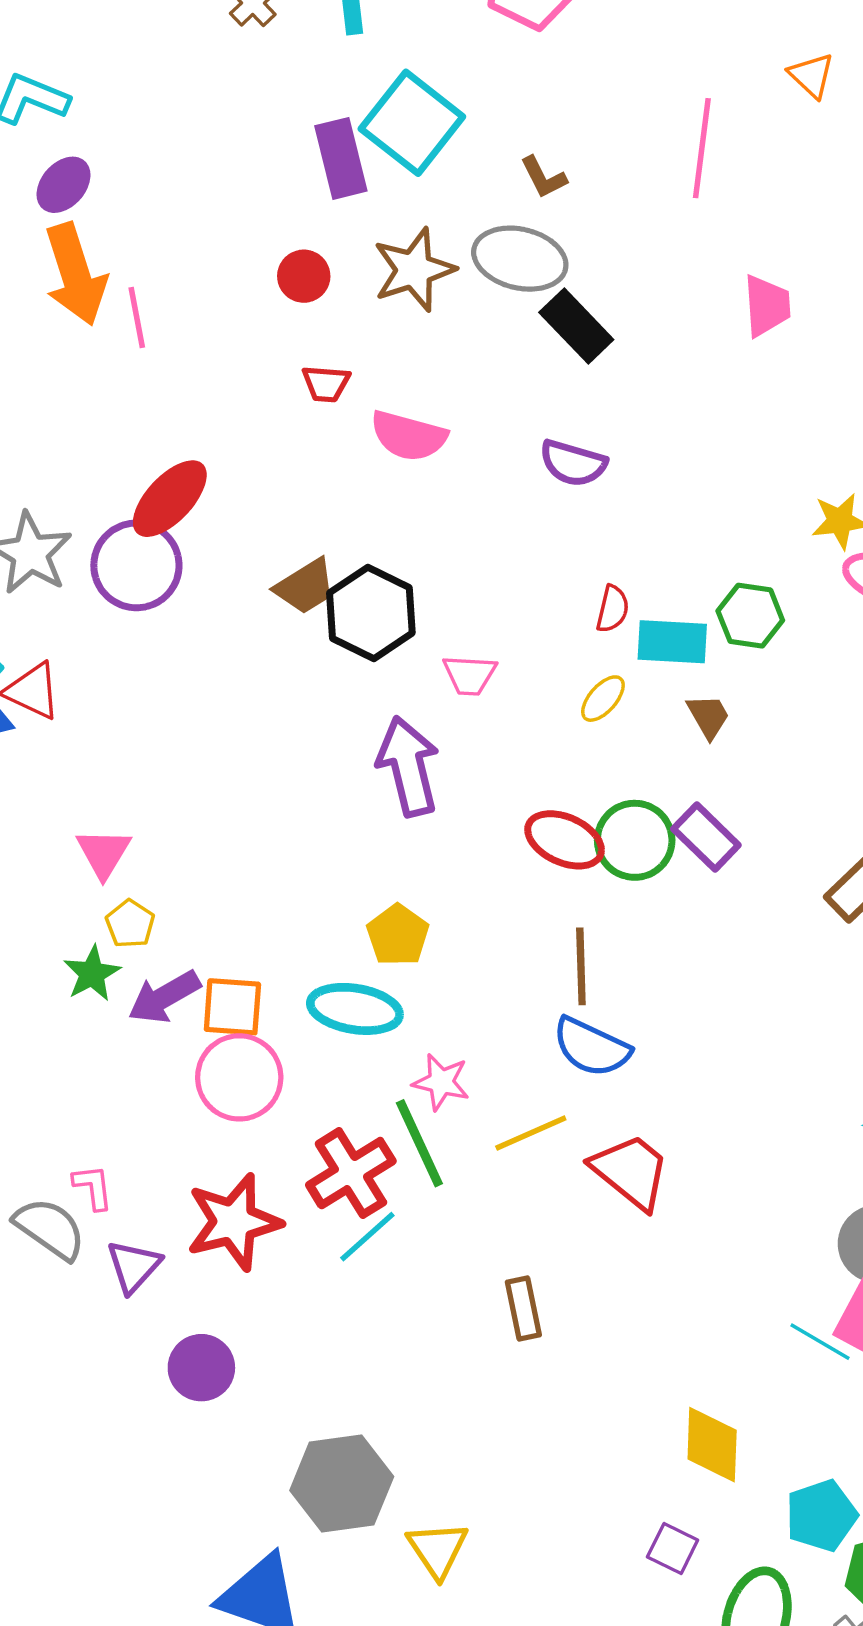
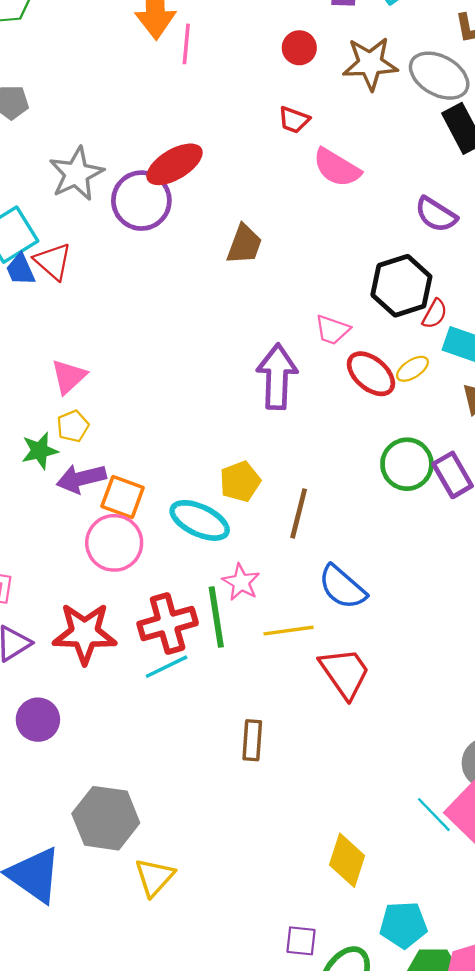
brown trapezoid: (305, 587) -> (244, 244), turned -54
black hexagon: (371, 613) -> (401, 286), moved
red ellipse: (565, 840) -> (371, 374), moved
brown line: (581, 966) -> (299, 513), moved
purple square: (673, 1548) -> (301, 941), moved, turned -36

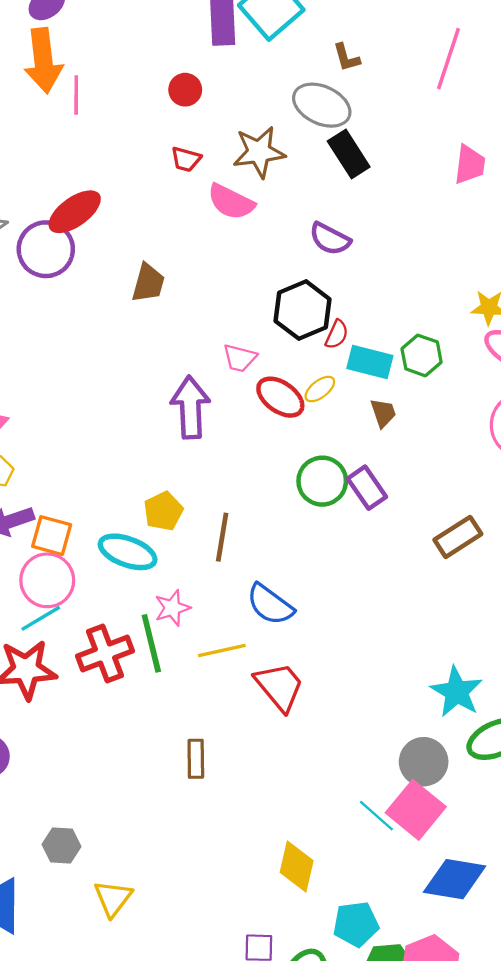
brown star: (370, 64) -> (259, 152), moved
pink star: (241, 582) -> (172, 608), turned 30
cyan line: (166, 667) -> (41, 618), moved
gray hexagon: (106, 818) -> (61, 846), size x0.6

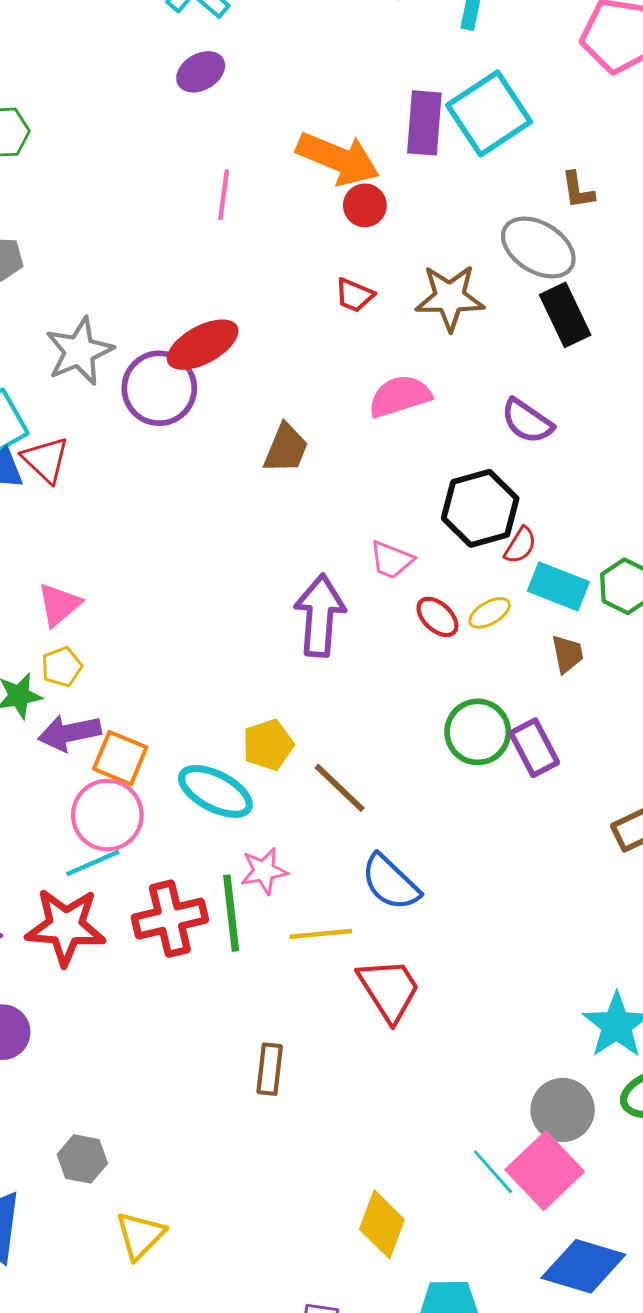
orange arrow: (43, 61) -> (338, 159), moved, turned -68
pink semicircle: (231, 202) -> (400, 396), moved, turned 129
red ellipse: (280, 397) -> (437, 617), size x0.7
brown line: (222, 537) -> (340, 788), turned -63

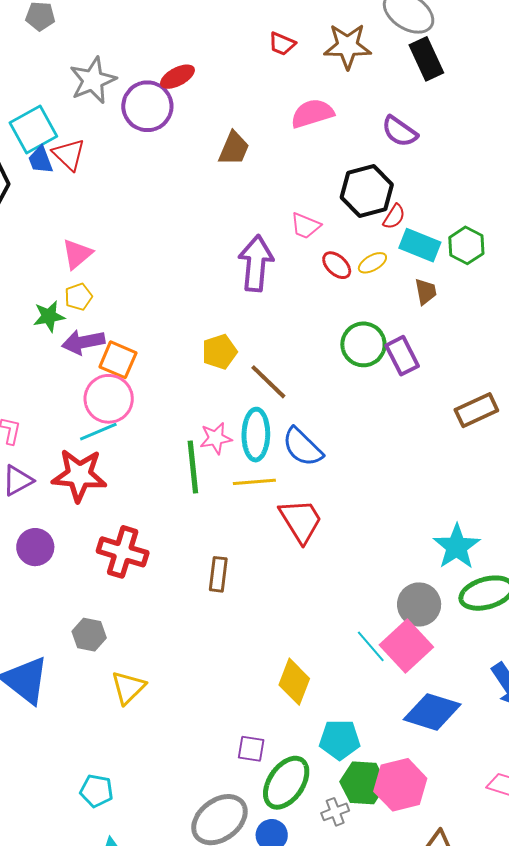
red ellipse: (203, 345) -> (177, 77), size x0.7
cyan ellipse: (215, 791) -> (256, 435), moved, turned 63
red cross: (170, 919) -> (123, 552), moved, turned 30

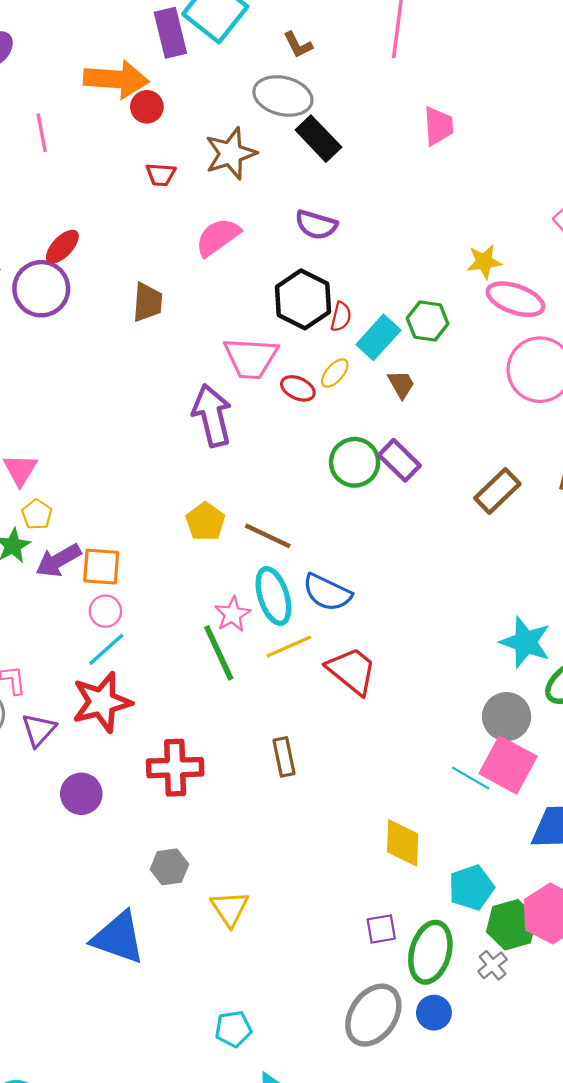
pink trapezoid: (305, 226) -> (251, 358), size x1.6
cyan rectangle: (420, 245) -> (378, 337), turned -51
pink circle: (109, 399) -> (105, 611), size x0.6

